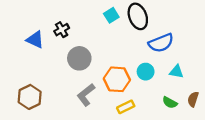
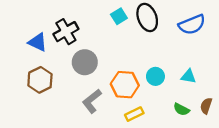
black cross: (62, 30) -> (66, 32), size x1.5
blue semicircle: (161, 43) -> (192, 25), moved
brown hexagon: (30, 97) -> (40, 80), moved

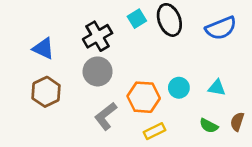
black cross: (66, 32) -> (98, 36), moved

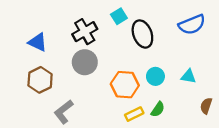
black ellipse: (169, 20) -> (142, 34), moved
gray L-shape: (106, 116) -> (64, 112), moved
green semicircle: (209, 126) -> (158, 109), moved, turned -84

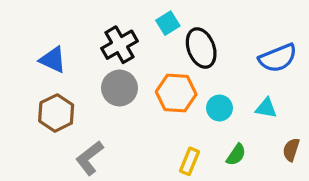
blue semicircle: (192, 25) -> (278, 58), moved
orange hexagon: (125, 85) -> (176, 93), moved
green semicircle: (158, 109) -> (236, 155), moved
yellow rectangle: (134, 114) -> (189, 161), turned -42

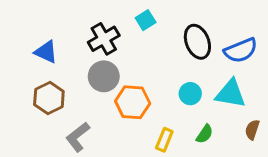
black ellipse: (201, 48) -> (197, 42), moved
orange hexagon: (176, 93) -> (133, 102), moved
cyan triangle: (266, 108) -> (231, 94), size x1.6

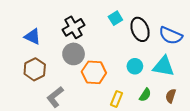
cyan square: (146, 20) -> (115, 18), moved
blue semicircle: (241, 50) -> (171, 36), turned 45
brown semicircle: (252, 130) -> (171, 96), moved

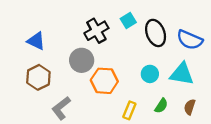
black cross: (74, 27) -> (96, 31), moved

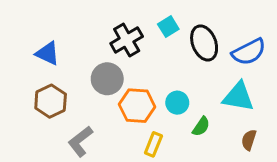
blue semicircle: (190, 40) -> (249, 52), turned -50
cyan circle: (150, 74) -> (177, 103), moved
green semicircle: (161, 106) -> (201, 126), moved
yellow rectangle: (129, 110) -> (153, 144), moved

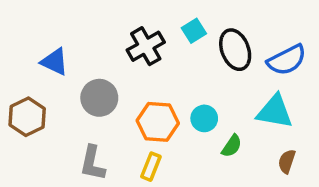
gray circle: (107, 79) -> (99, 98), moved
brown hexagon: (51, 101) -> (27, 117), moved
gray L-shape: (80, 141) -> (92, 163), turned -40
yellow rectangle: (153, 144) -> (151, 167), moved

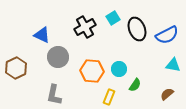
blue triangle: (55, 62) -> (42, 35), moved
cyan triangle: (275, 112) -> (173, 65), moved, size x0.7
brown semicircle: (287, 161) -> (167, 94), turned 32
yellow rectangle: (151, 167) -> (109, 97), moved

